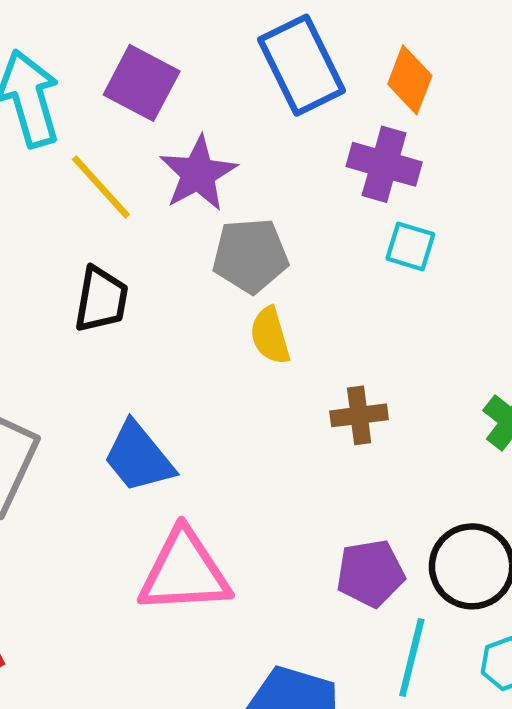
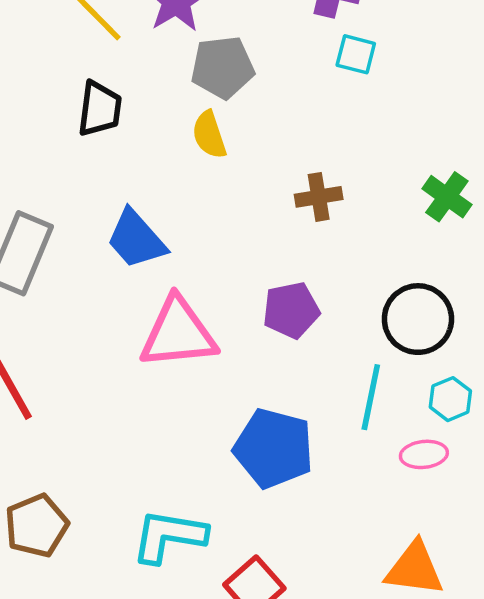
yellow semicircle: (270, 336) -> (209, 135), moved
purple pentagon: (370, 573) -> (291, 310), moved

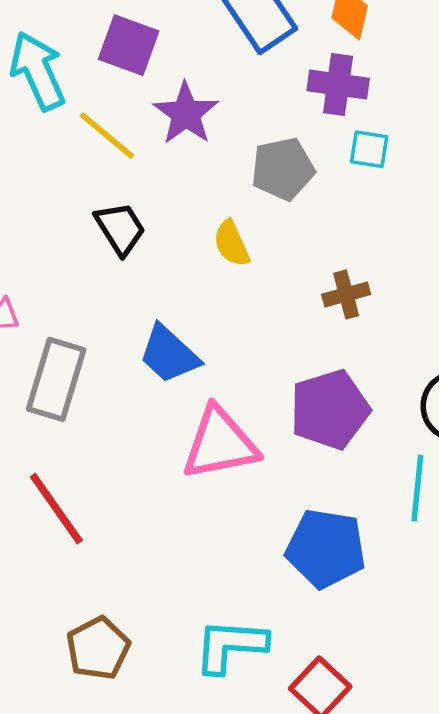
gray pentagon: (223, 67) -> (283, 169), moved
black trapezoid: (100, 109) -> (120, 228), turned -34
purple pentagon: (291, 310) -> (330, 410), size x1.4

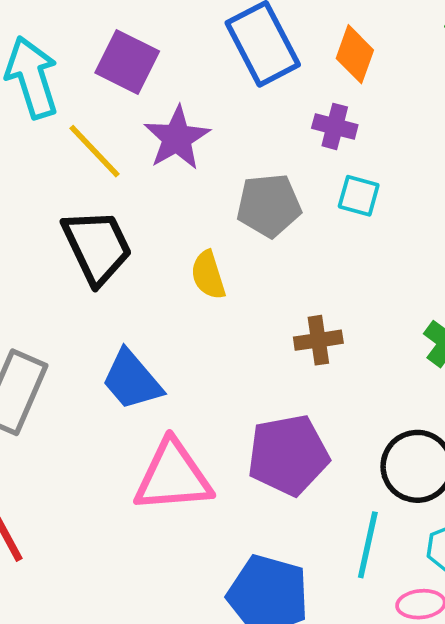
purple cross: (338, 85) -> (335, 126), size x0.7
black trapezoid: (120, 228) -> (97, 247), size x1.4

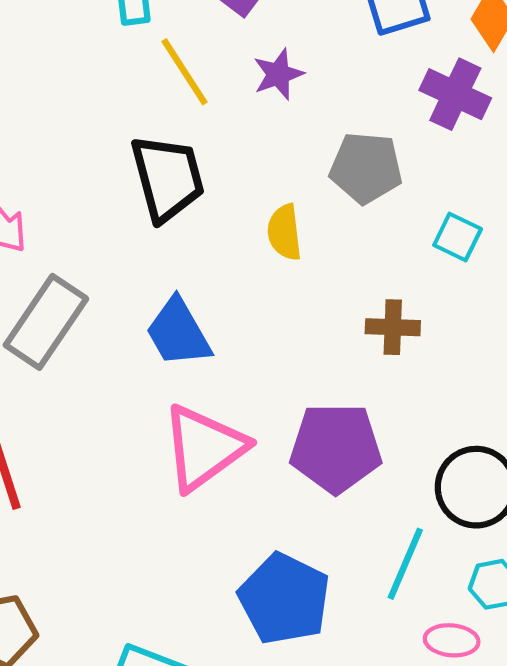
purple cross: (335, 126) -> (455, 94), size x1.4
purple star: (177, 138) -> (278, 74), size x0.7
cyan square: (359, 196) -> (458, 237), moved
pink triangle: (173, 476) -> (204, 448), turned -42

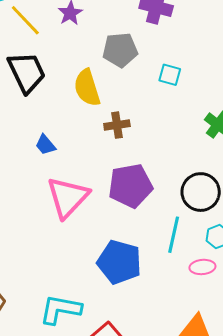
yellow semicircle: (284, 232) -> (87, 88), size x1.4
brown cross: (393, 327) -> (117, 125), moved
blue trapezoid: (178, 333) -> (45, 145), size x0.6

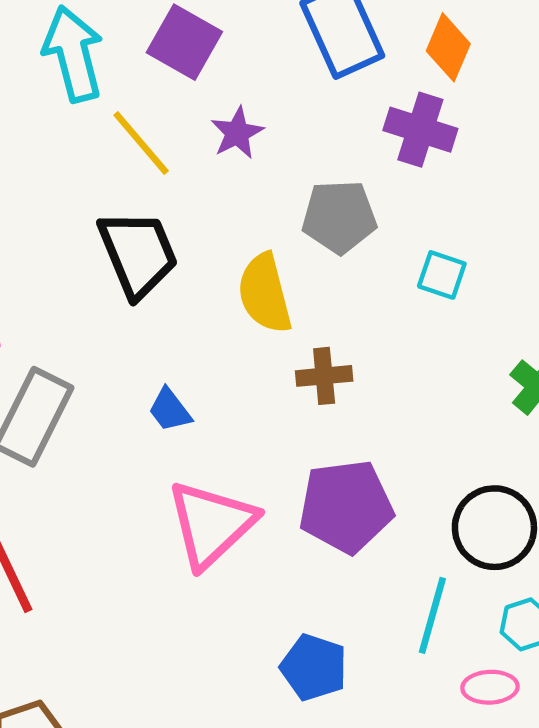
blue pentagon: (119, 262) -> (314, 667), size x0.7

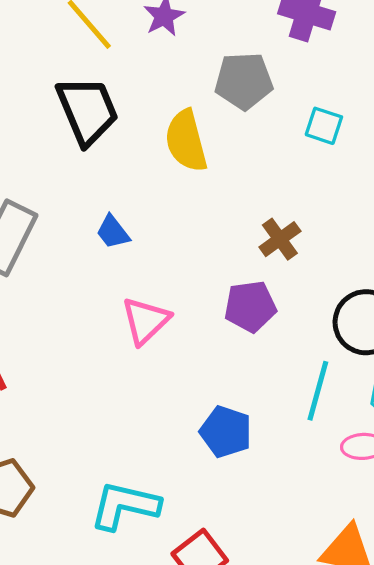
brown cross: (324, 376) -> (280, 239), moved, turned -30
purple pentagon: (346, 506) -> (250, 306), size x0.7
pink triangle: (211, 524) -> (146, 321), size x0.7

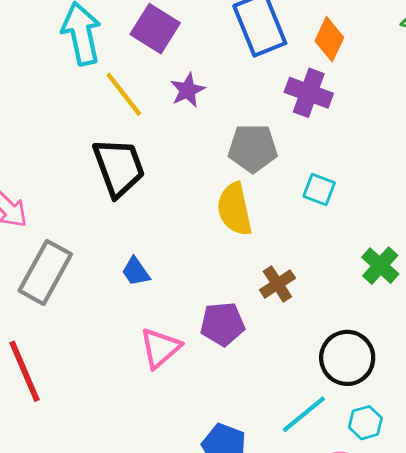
yellow semicircle: (186, 141) -> (235, 209), moved
purple pentagon: (250, 306) -> (222, 324), moved
cyan line: (318, 391) -> (304, 414), turned 33

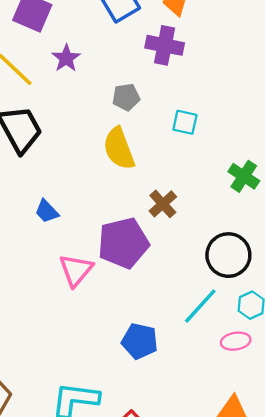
gray pentagon: (253, 148) -> (126, 97), size x0.7
purple pentagon: (222, 324) -> (123, 243), size x1.4

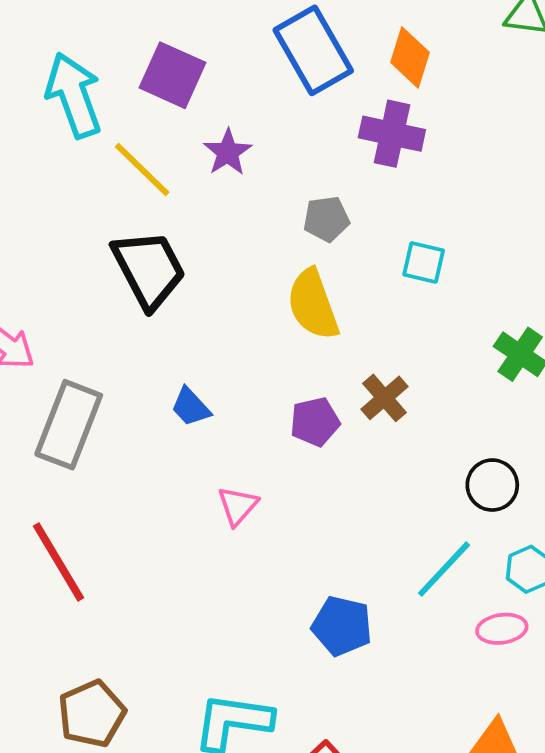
purple pentagon: (123, 243) -> (315, 422), moved, size x0.6
black circle: (228, 255) -> (492, 485), size x0.7
pink triangle: (76, 270) -> (238, 506), size x0.7

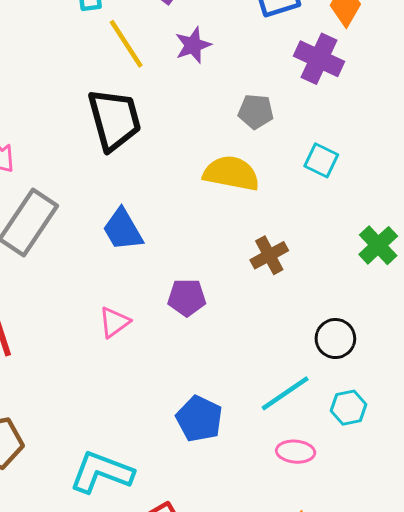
yellow semicircle: (313, 304) -> (231, 173), turned 108
blue trapezoid: (191, 407) -> (123, 230), size x1.4
purple pentagon: (315, 422) -> (187, 298), moved
pink triangle: (238, 506) -> (114, 322), moved
pink ellipse: (502, 629) -> (296, 452), moved

